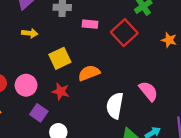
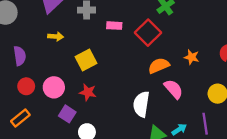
orange star: (169, 40) -> (192, 57), moved
orange semicircle: (89, 73) -> (159, 66), moved

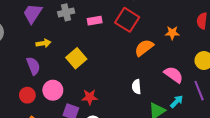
purple semicircle: (20, 56) -> (33, 66), moved
pink semicircle: (174, 89) -> (173, 75), moved
red star: (88, 92) -> (90, 97), moved
white semicircle: (141, 104) -> (136, 87), size x0.6

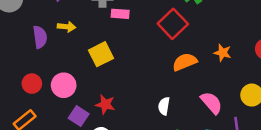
pink rectangle: (95, 21) -> (120, 14), moved
purple semicircle: (33, 66) -> (40, 37), moved

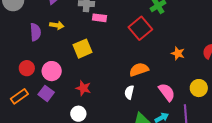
orange semicircle: (185, 62) -> (139, 70), moved
purple square: (79, 116) -> (46, 93), moved

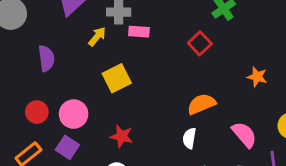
yellow arrow: (57, 25) -> (97, 37), moved, turned -56
red square: (140, 28) -> (200, 43), size x0.7

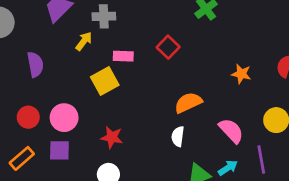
pink rectangle: (139, 32) -> (123, 56), moved
red square: (200, 43) -> (168, 47), moved
purple square: (67, 147) -> (59, 150), turned -30

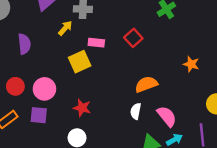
pink semicircle: (231, 131) -> (167, 116), moved

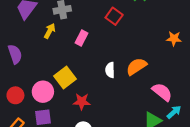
red square: (133, 38) -> (114, 16), moved
pink rectangle: (96, 43) -> (81, 38), turned -56
yellow square: (80, 62) -> (65, 77), moved
white semicircle: (136, 111) -> (110, 70), moved

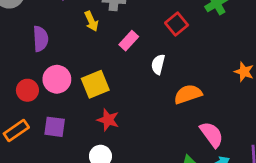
yellow arrow: (50, 31) -> (91, 21), turned 112
white semicircle: (110, 70) -> (158, 64), moved
pink circle: (43, 92) -> (57, 79), moved

